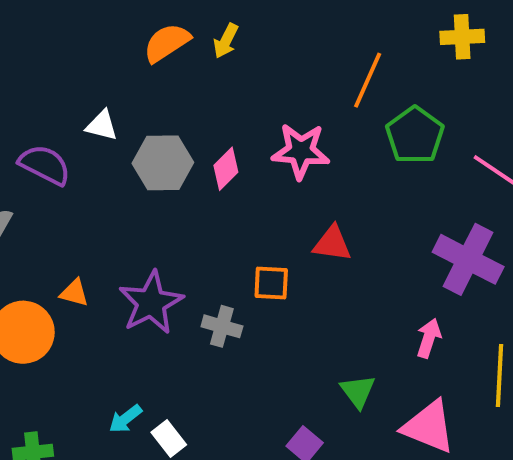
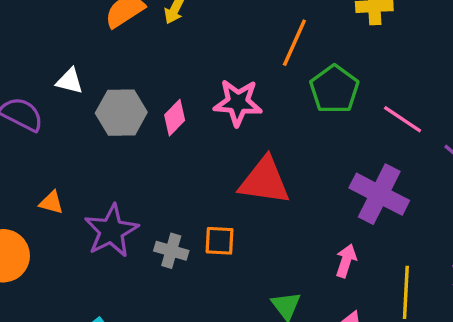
red triangle: (332, 244) -> (264, 181), size x1.6
orange square: (271, 283) -> (220, 241), moved
orange triangle: (74, 293) -> (51, 202), moved

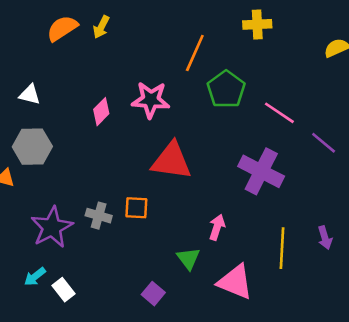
white triangle: (70, 81) -> (30, 95), moved
gray hexagon: (121, 113) -> (32, 147), moved
purple star: (111, 231) -> (52, 227), moved
pink arrow: (346, 261) -> (217, 227), moved

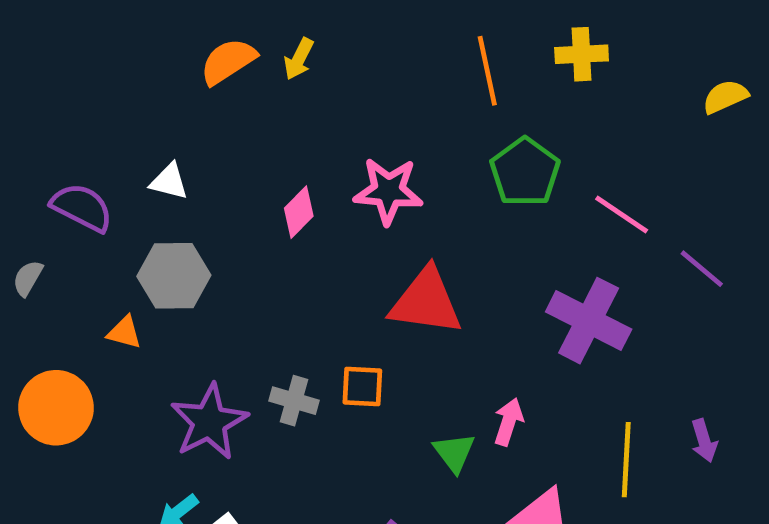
orange line: (195, 53) -> (487, 71), moved, turned -36
green triangle: (188, 258) -> (454, 452), moved

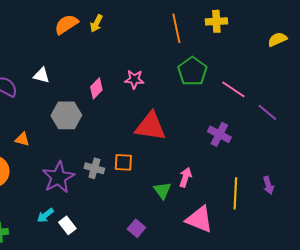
pink star: (388, 191) -> (134, 79), size x0.7
gray hexagon: (174, 276) -> (66, 115), moved
purple cross: (589, 321) -> (219, 134), size x0.7

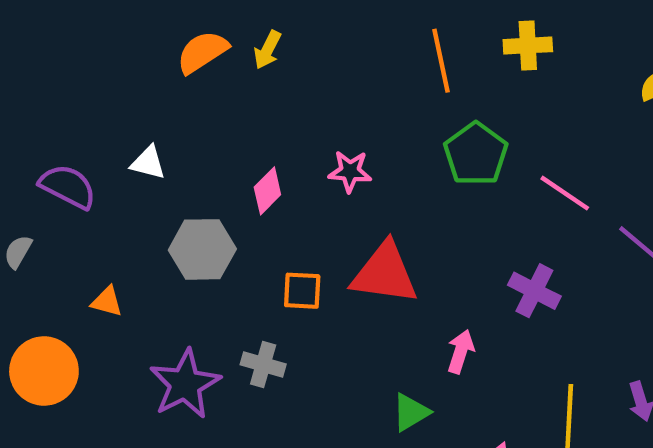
orange square: (123, 162) -> (302, 291), moved
pink arrow: (185, 177) -> (461, 351), moved
green triangle: (162, 190) -> (411, 412), turned 36

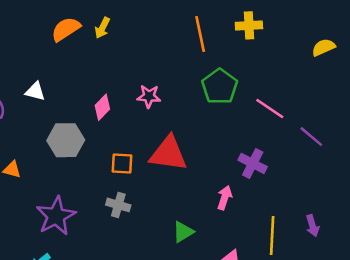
pink arrow: (461, 351) -> (225, 198), moved
gray cross: (263, 364) -> (118, 205), moved

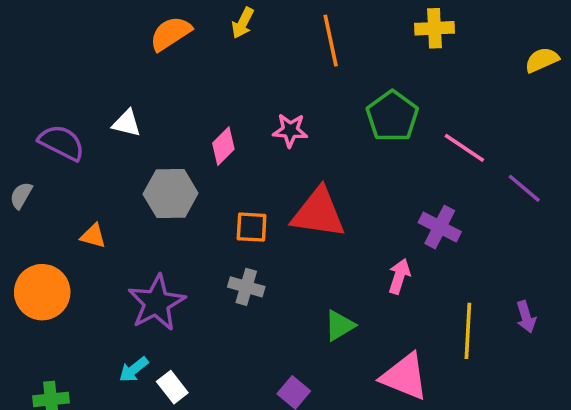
yellow arrow: (102, 28) -> (243, 23), moved
orange line: (200, 34) -> (331, 41), moved

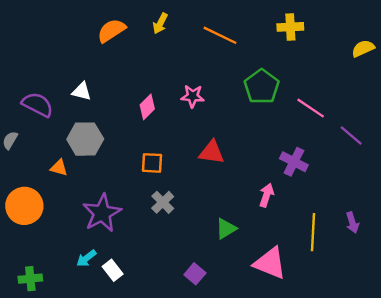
orange line: (331, 41) -> (220, 35), turned -52
gray hexagon: (171, 194) -> (85, 139), moved
red triangle: (318, 213) -> (212, 152), size x0.7
orange square: (252, 227) -> (152, 163), moved
gray cross: (246, 287) -> (163, 202), turned 30

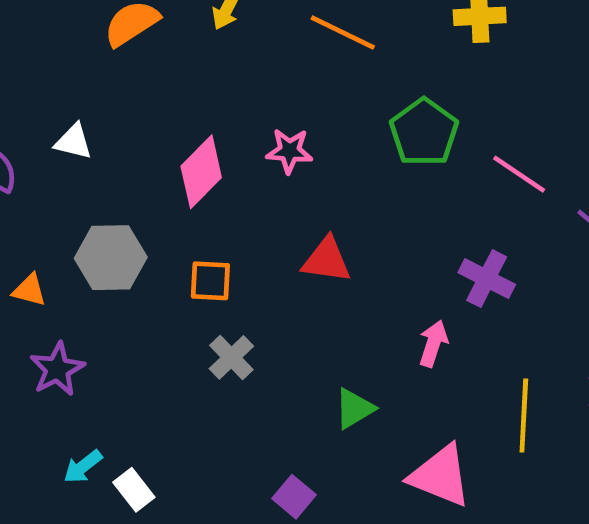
pink diamond: (147, 107) -> (201, 172), size x1.4
gray hexagon: (85, 139) -> (111, 258), moved
purple star: (102, 213) -> (57, 369), moved, size x0.7

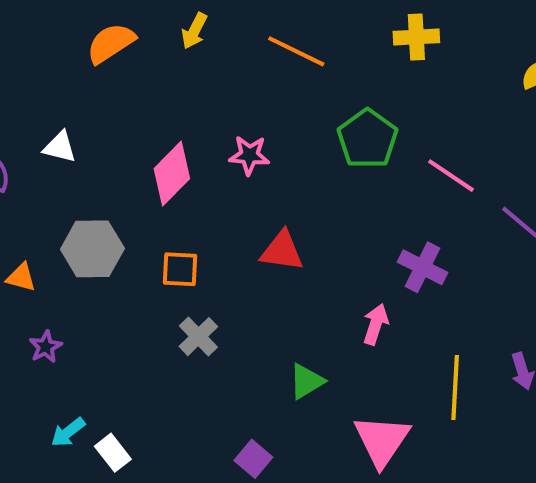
purple star: (57, 369) -> (46, 347), size x0.7
pink triangle: (440, 476) -> (382, 440), turned 42

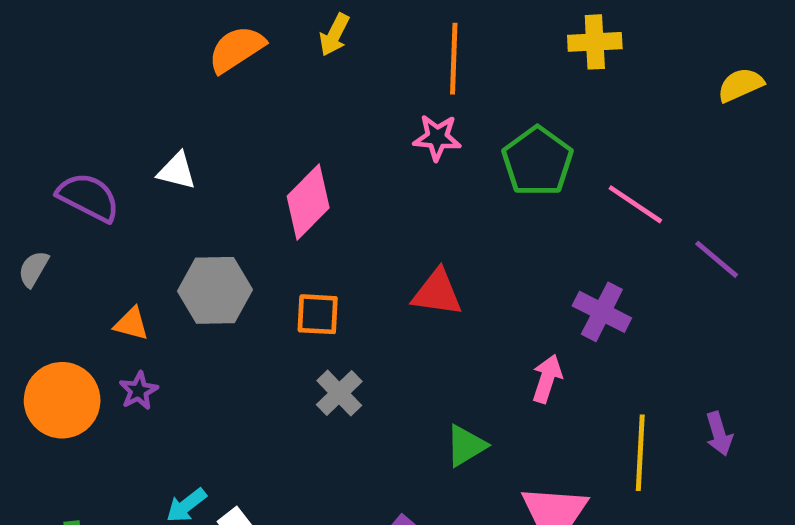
orange line: (296, 51) -> (454, 59), turned 66
pink star: (249, 155) -> (437, 137), moved
purple star: (46, 347) -> (139, 391), moved

